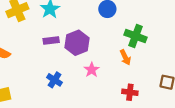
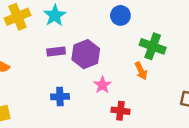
blue cross: (54, 80) -> (60, 97), turned -35
red cross: (130, 92) -> (120, 111), moved

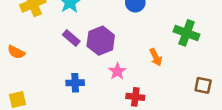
green cross: (153, 46) -> (186, 33), moved
purple rectangle: (56, 51) -> (71, 38), turned 48

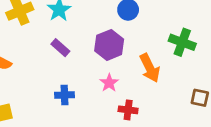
purple hexagon: (101, 41) -> (109, 45), moved
orange arrow: (156, 57) -> (150, 68), size x1.5

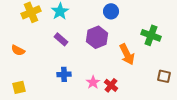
pink star: (109, 83) -> (93, 82), moved
red cross: (128, 110) -> (111, 85), turned 32

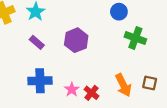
blue circle: (111, 11) -> (119, 12), moved
orange arrow: (127, 54) -> (123, 85), moved
blue cross: (64, 74) -> (40, 81), size x1.5

